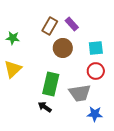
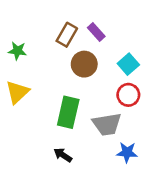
cyan square: (96, 48) -> (128, 64), turned -35
black arrow: (45, 107) -> (63, 155), moved

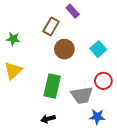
purple rectangle: (96, 32) -> (73, 11), moved
red circle: (128, 95) -> (103, 81), moved
black arrow: (63, 155) -> (48, 119), turned -48

